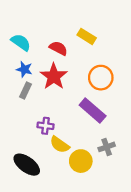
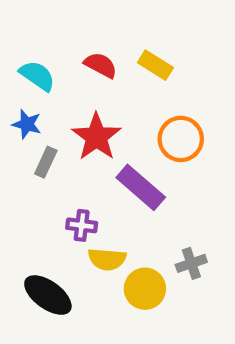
red semicircle: (58, 48) -> (101, 65), moved
blue star: (24, 69) -> (27, 124), moved
purple rectangle: (93, 110) -> (141, 187), moved
yellow semicircle: (60, 145) -> (107, 259), turned -30

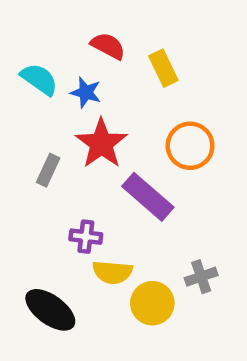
red semicircle: (101, 65) -> (108, 46), moved
yellow rectangle: (155, 65) -> (163, 68), turned 32
blue star: (27, 124) -> (86, 93), moved

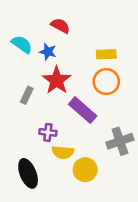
yellow rectangle: (163, 68) -> (106, 54), moved, turned -66
gray cross: (201, 277) -> (120, 141), moved, size x1.5
black ellipse: (50, 310) -> (28, 173), turned 32

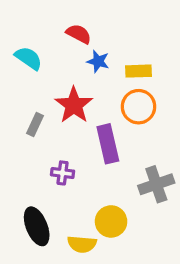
blue star: (48, 52) -> (98, 61), moved
purple rectangle: (83, 110) -> (108, 144), turned 36
yellow semicircle: (63, 152) -> (82, 244), moved

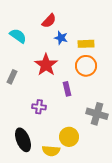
red semicircle: (79, 34) -> (49, 21), turned 105
gray rectangle: (35, 124) -> (12, 77), moved
purple rectangle: (108, 144) -> (67, 89), size x0.6
gray cross: (156, 184) -> (97, 114), turned 35

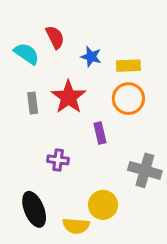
red semicircle: (49, 21) -> (55, 37), moved, turned -70
gray rectangle: (12, 77) -> (33, 103), moved, turned -32

